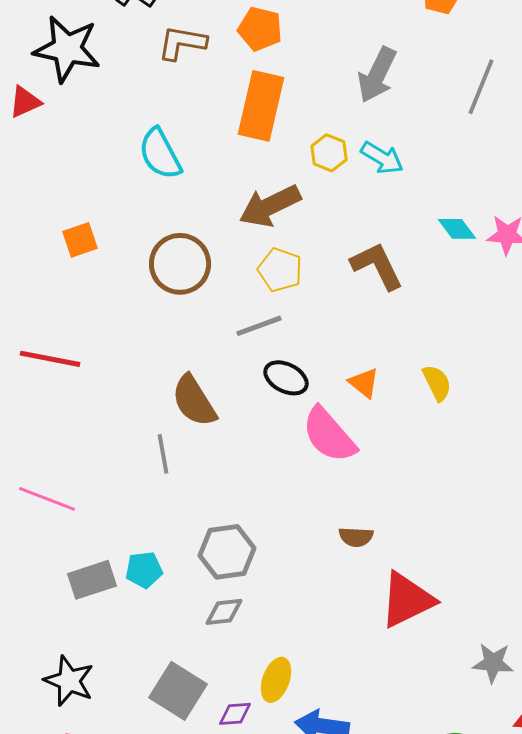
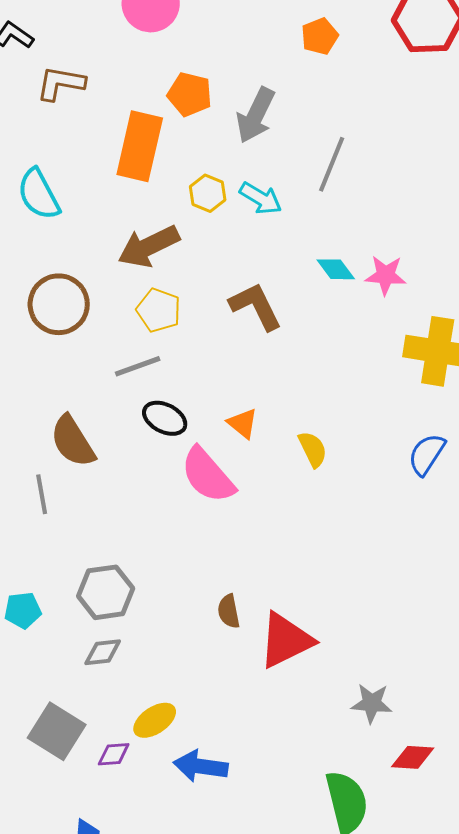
orange pentagon: (260, 29) -> (190, 94), moved
gray line: (481, 87) -> (332, 164), moved
yellow semicircle: (437, 383) -> (313, 449), moved
brown semicircle: (356, 537) -> (229, 611), moved, turned 76
yellow ellipse: (276, 680) -> (155, 720), turned 36

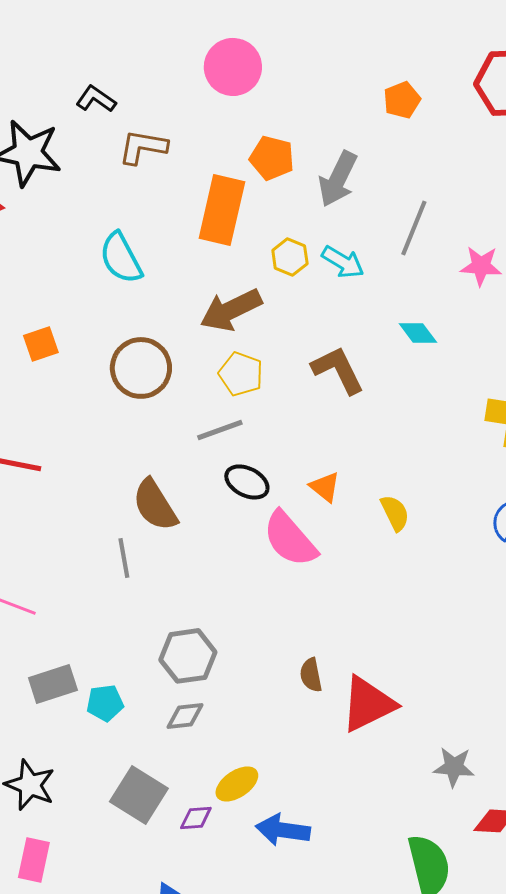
pink star: (386, 275) -> (481, 266), moved
cyan pentagon: (23, 610) -> (105, 703), moved

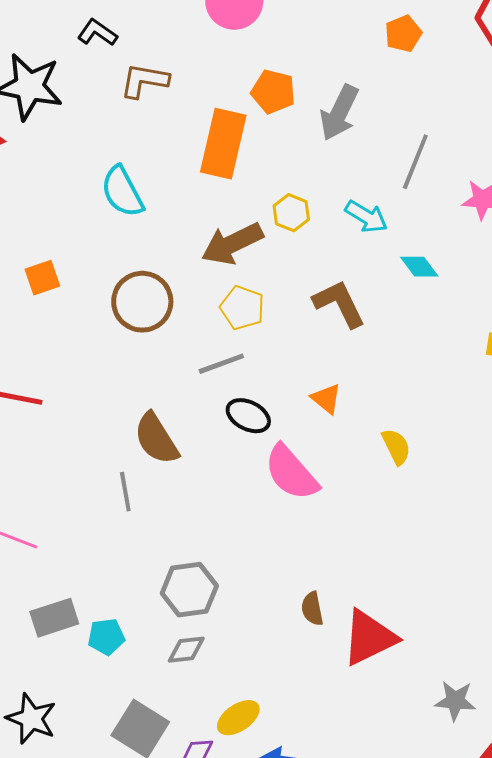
yellow hexagon: (290, 257) -> (291, 213), moved
cyan arrow: (343, 262) -> (366, 217), moved
orange triangle: (325, 487) -> (326, 399), moved

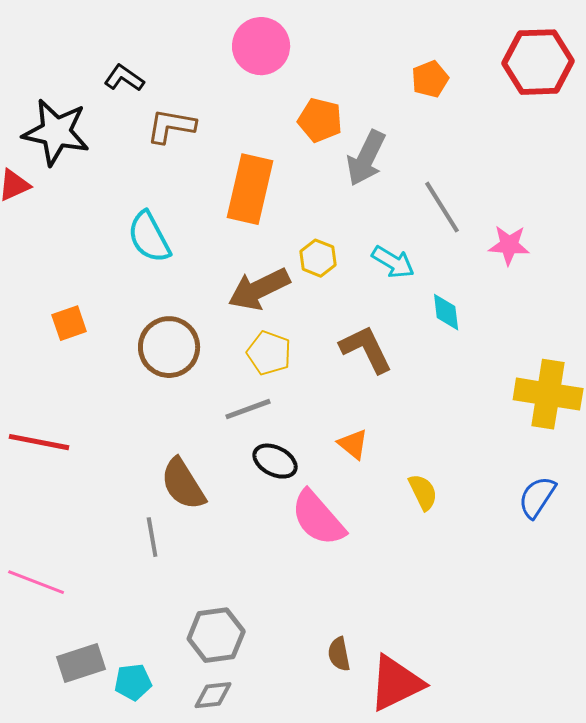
orange pentagon: (273, 92) -> (320, 120), moved
gray line: (415, 162) -> (442, 207), turned -54
cyan diamond: (419, 267) -> (446, 312), turned 30

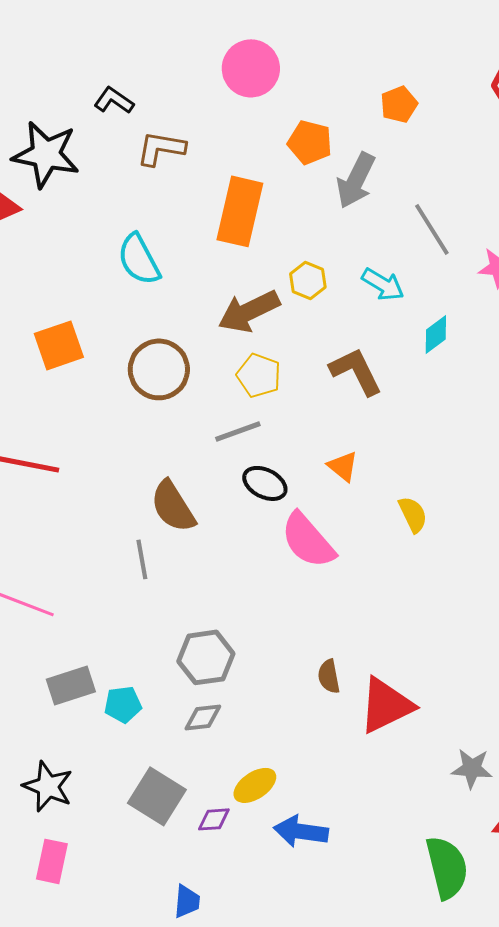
orange pentagon: (430, 79) -> (399, 104), moved
cyan diamond: (446, 312) -> (436, 334), turned 60
orange square: (69, 323) -> (59, 345), size x1.4

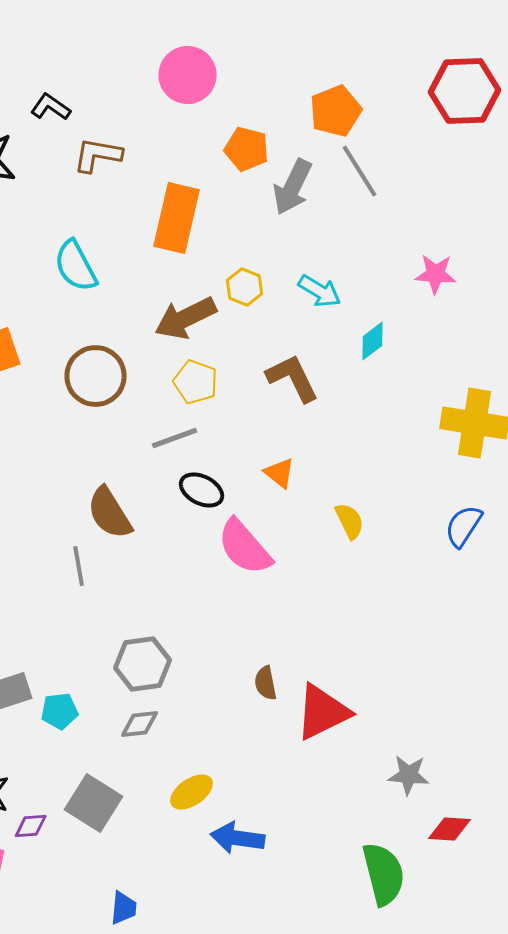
orange pentagon: (399, 104) -> (336, 111), size x1.4
gray line: (432, 229) -> (360, 171), moved
purple diamond: (214, 819) -> (31, 826), moved

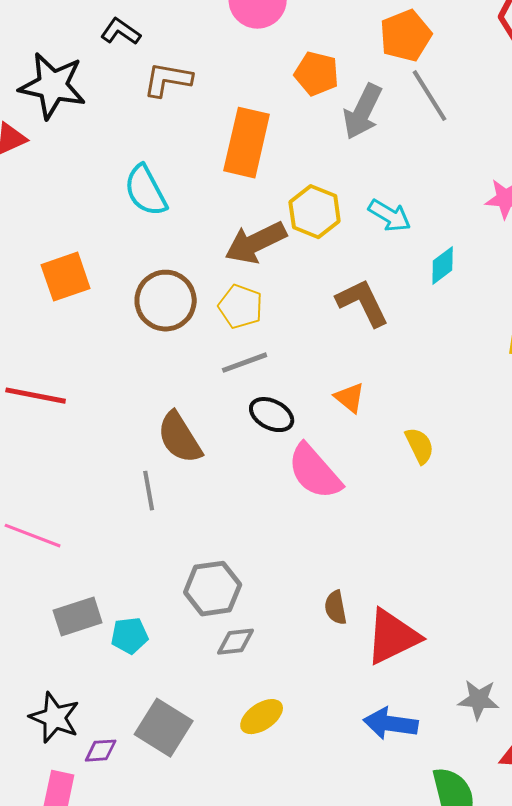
yellow hexagon: (245, 287) -> (315, 212), size x1.4
yellow pentagon: (196, 382) -> (241, 307), moved
gray diamond: (140, 724) -> (236, 642), moved
blue arrow: (238, 838) -> (391, 724), moved

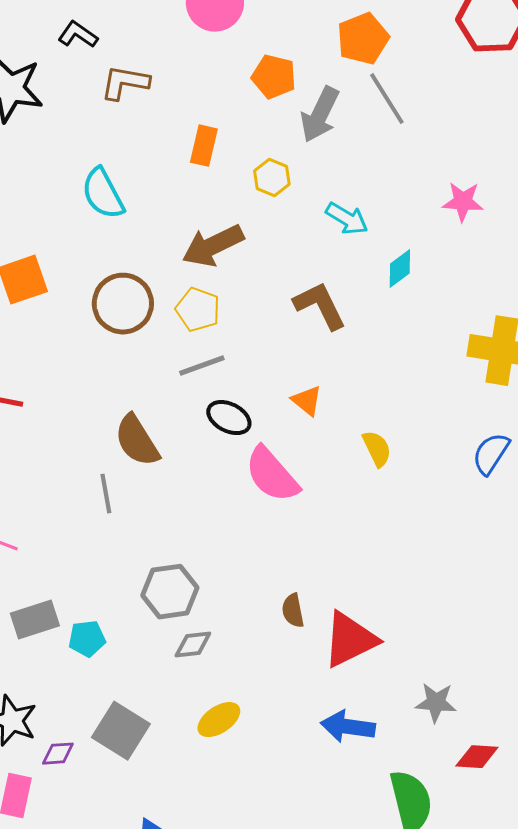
orange rectangle: (247, 143) -> (204, 146), size x0.6
yellow hexagon: (315, 212) -> (272, 178), moved, size x0.7

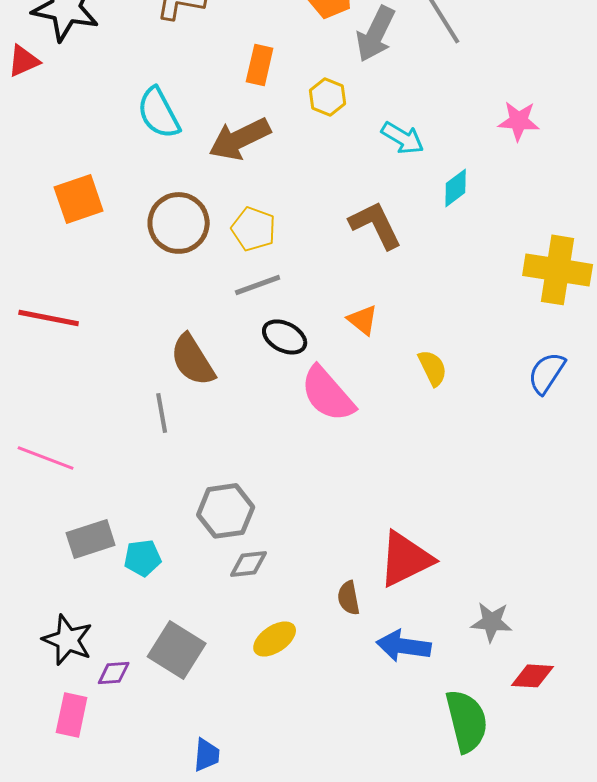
brown arrow: (213, 246) -> (240, 139), moved
brown semicircle: (293, 611) -> (349, 598), moved

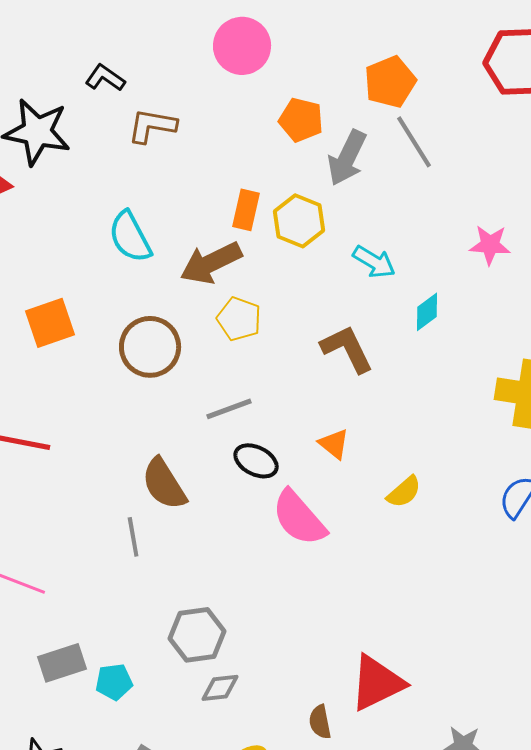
orange rectangle: (260, 65) -> (246, 210), moved
yellow hexagon: (328, 97) -> (299, 221), size x1.4
yellow pentagon: (254, 229) -> (239, 319), moved
yellow semicircle: (433, 368) -> (404, 492), turned 75

